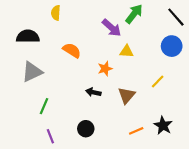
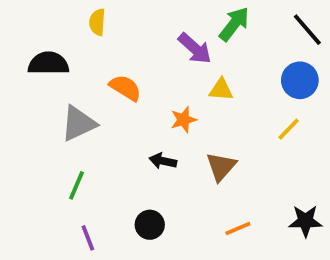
gray triangle: (32, 72) -> (78, 123), moved
yellow line: (158, 81) -> (289, 129), moved
black star: (163, 125) -> (305, 221), moved, turned -30

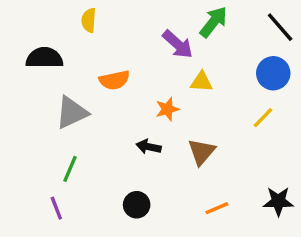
orange semicircle: (125, 88) -> (114, 80), turned 136
purple line: (88, 238) -> (56, 208), moved

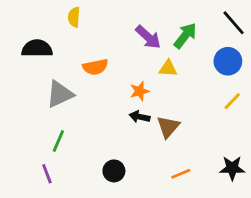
green arrow: (213, 22) -> (185, 36), moved
yellow line: (263, 118) -> (232, 101), moved
black arrow: (149, 147) -> (140, 117), moved

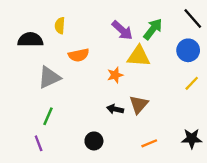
yellow semicircle: (74, 17) -> (60, 26), moved
yellow triangle: (168, 68) -> (139, 56), size x1.5
black arrow: (140, 117) -> (115, 109), moved

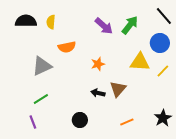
black semicircle: (30, 40) -> (26, 21), moved
yellow triangle: (139, 56) -> (140, 62), moved
green line: (48, 116) -> (41, 99), turned 35
black star: (192, 139) -> (163, 118), turned -30

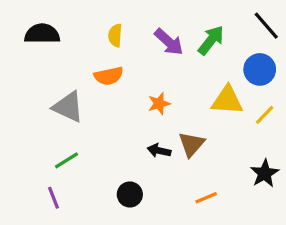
yellow semicircle: (51, 22) -> (115, 35), moved
gray triangle: (42, 66) -> (68, 107), turned 50
black star: (163, 118) -> (265, 173), moved

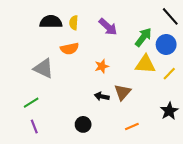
black semicircle: (42, 34) -> (51, 22), moved
green arrow: (211, 40) -> (143, 37), moved
green line: (66, 160) -> (31, 103), moved

